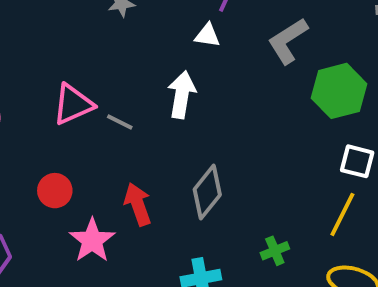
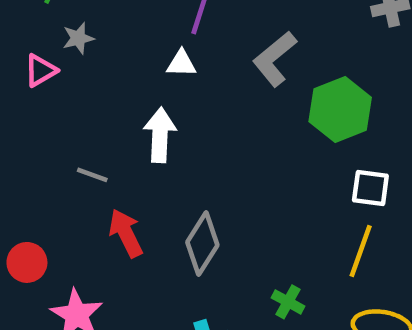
pink triangle: (73, 104) -> (41, 70), moved, size x0.7
red arrow: (138, 204) -> (126, 233), moved
green cross: (275, 251) -> (288, 302), turned -32

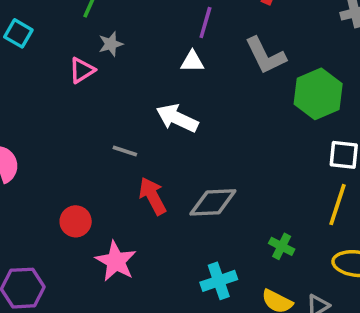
gray L-shape: (275, 59) -> (265, 56), turned -75
white arrow: (160, 135) -> (177, 118), turned -66
gray diamond: (202, 244) -> (213, 202), turned 57

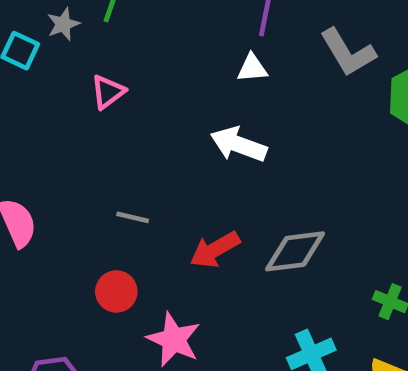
gray star: (111, 44) -> (63, 24), moved
gray line: (125, 151) -> (133, 217), moved
red arrow: (153, 196) -> (215, 250), turned -87

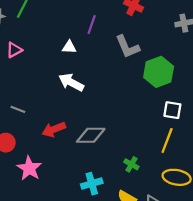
white triangle: (252, 68) -> (69, 47), moved

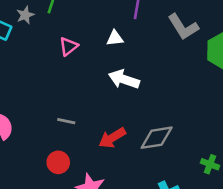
pink triangle: (14, 50) -> (69, 46), moved

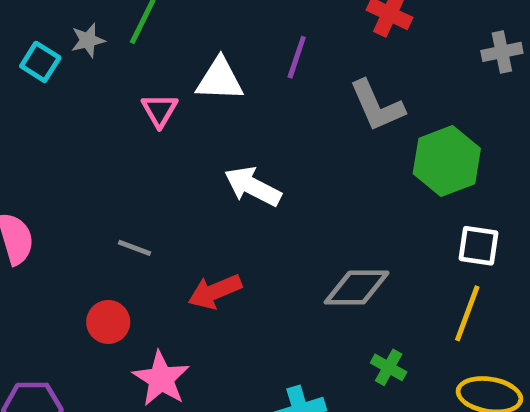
white triangle: (115, 38) -> (220, 80), moved, size x1.5
pink triangle: (69, 46) -> (159, 110), turned -30
gray diamond: (157, 138) -> (357, 288), moved

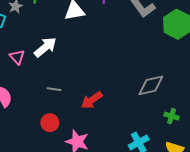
pink triangle: (159, 110) -> (17, 57), moved
white arrow: (253, 186) -> (45, 47), moved, turned 125

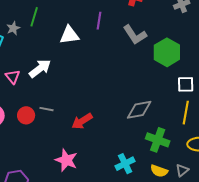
green cross: (172, 116) -> (158, 140), size x1.6
red circle: (50, 123) -> (26, 115), moved

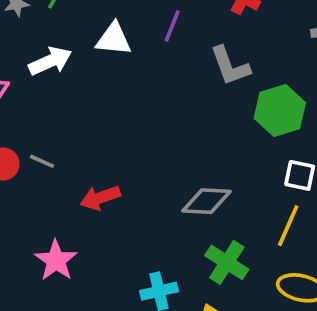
white arrow: (40, 69) -> (50, 61), moved

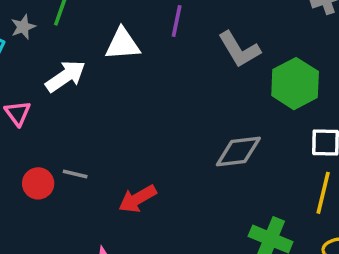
gray diamond: (206, 201) -> (238, 151), moved

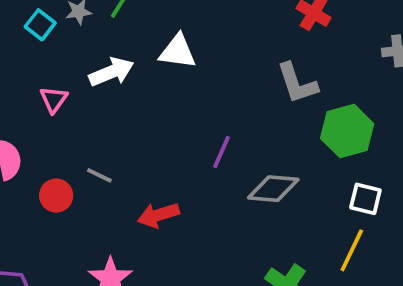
purple line: (177, 21) -> (222, 152), moved
red circle: (38, 183) -> (56, 196), moved

